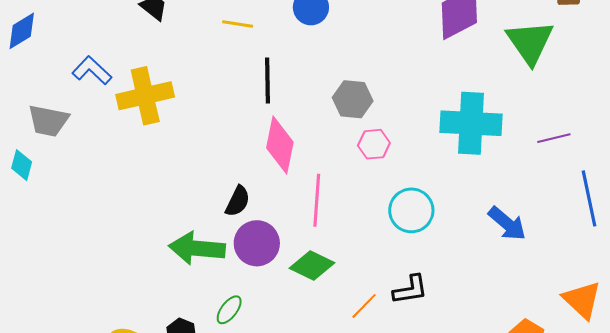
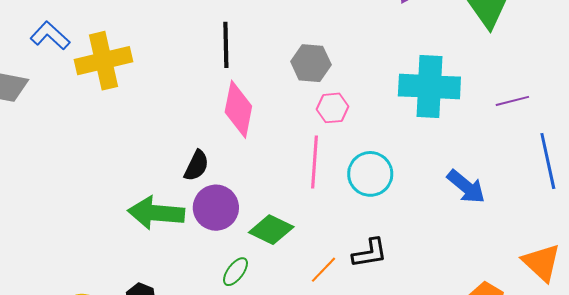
pink line: (317, 200) -> (314, 162), moved
green ellipse: (229, 310) -> (235, 272), moved

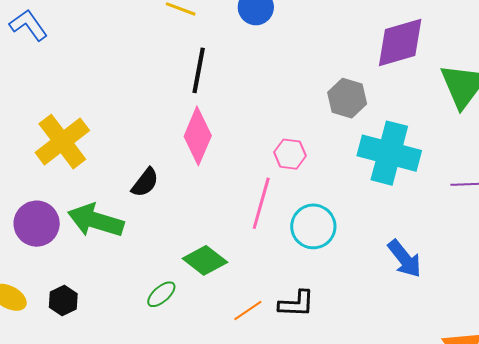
yellow cross: (104, 61) -> (62, 142), moved, turned -36
gray hexagon: (311, 63) -> (347, 98), moved
purple circle: (216, 208) -> (37, 224), moved

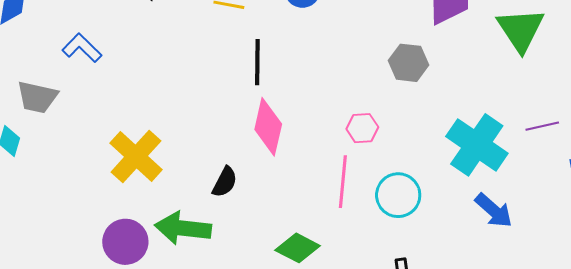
cyan cross: (389, 153) -> (477, 145), moved, turned 30

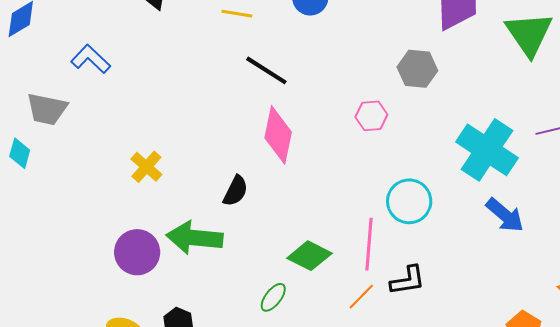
black line: (257, 62) -> (266, 70), turned -57
pink hexagon: (362, 128) -> (371, 116), moved
yellow cross: (136, 156) -> (146, 167), size x0.6
pink line: (343, 182) -> (369, 244), moved

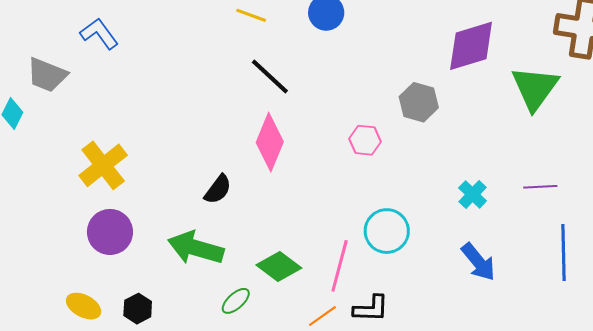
cyan cross: (487, 150) -> (473, 194), size x0.5
yellow cross: (146, 167) -> (103, 165), moved, size x1.5
green arrow: (195, 238) -> (196, 248), moved

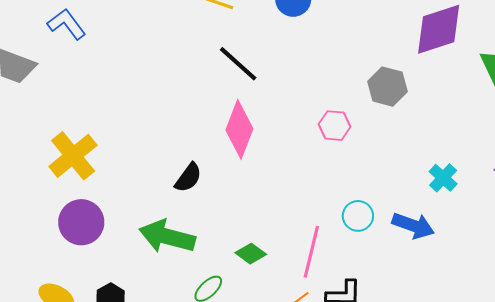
cyan circle: (387, 231) -> (358, 216), size x0.7
blue arrow: (478, 262) -> (413, 226), moved, turned -30
green diamond: (279, 267) -> (251, 254), size x0.7

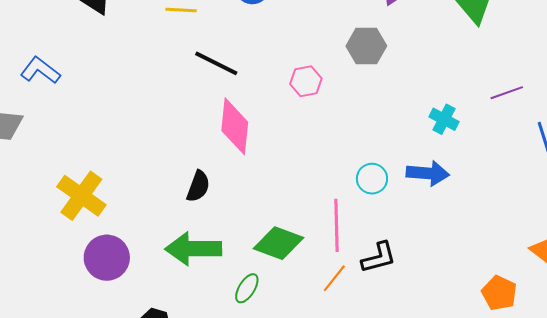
pink hexagon: (334, 126) -> (306, 81), moved
green diamond: (251, 254) -> (278, 243), size x1.6

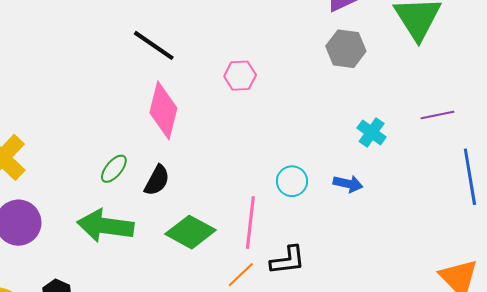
gray hexagon: (366, 46) -> (346, 49), moved
blue arrow: (428, 173) -> (348, 184), size x0.7
black semicircle: (198, 186) -> (157, 180), moved
green ellipse: (247, 288) -> (114, 169), moved

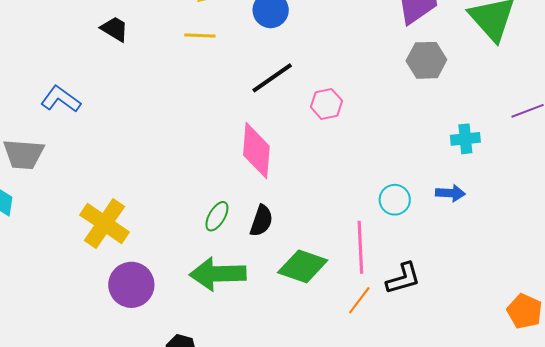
black line: (154, 45) -> (272, 78), moved, turned -60
cyan cross: (372, 133) -> (465, 139), turned -32

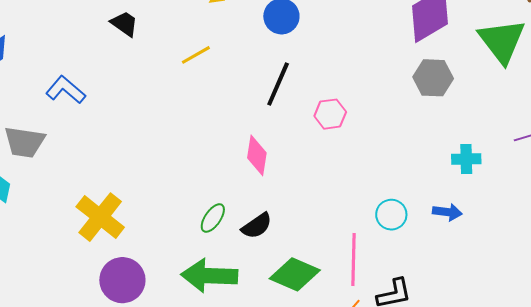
yellow line: (200, 35) -> (196, 55), moved, turned -36
black line: (272, 78) -> (278, 84), turned -36
pink diamond: (256, 151) -> (257, 155), size x0.7
black semicircle: (261, 221) -> (257, 226), turned 32

